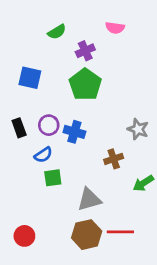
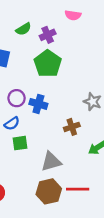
green semicircle: (57, 32) -> (23, 29), moved

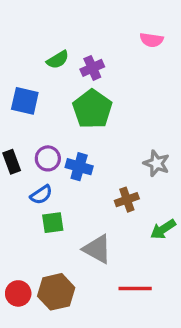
pink semicircle: (73, 15) -> (152, 40), moved
gray triangle: (51, 162) -> (97, 249), turned 45
brown hexagon: (49, 191) -> (56, 292), moved

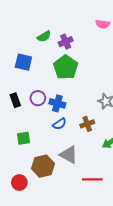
blue semicircle: (41, 195) -> (59, 124), moved
green square: (53, 223) -> (23, 138), moved
brown hexagon: (56, 292) -> (43, 166), moved

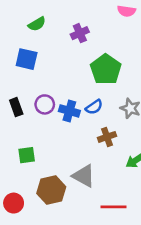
green semicircle: (44, 36) -> (37, 24), moved
green pentagon: (66, 67) -> (106, 69), moved
blue semicircle: (59, 124) -> (94, 107), moved
red circle: (19, 183) -> (14, 203), moved

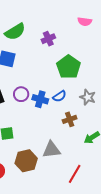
green semicircle: (37, 24) -> (15, 32), size x1.5
gray triangle: (84, 176) -> (51, 150), turned -36
red line: (113, 207) -> (75, 174), turned -60

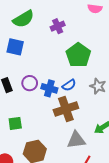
brown cross: (70, 119) -> (66, 109), moved, size x1.6
gray triangle: (51, 150) -> (76, 140), moved

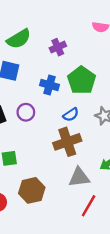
blue cross: (49, 88) -> (50, 85), moved

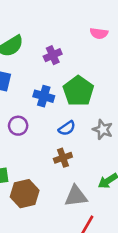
brown cross: (67, 142) -> (63, 158), size x0.6
brown hexagon: (32, 190) -> (25, 194), moved

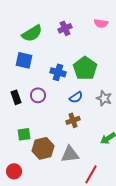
purple cross: (53, 55) -> (65, 28), moved
gray triangle: (76, 196) -> (70, 154), moved

